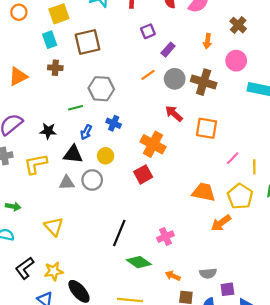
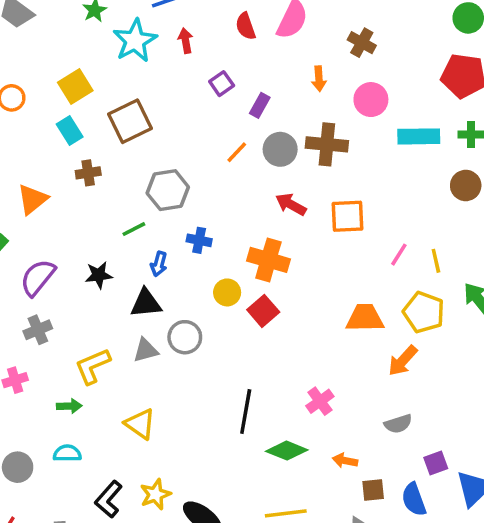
yellow circle: (106, 156) -> (227, 292), moved
yellow L-shape: (36, 164) -> (93, 366), moved
gray semicircle: (208, 273) -> (398, 424), moved

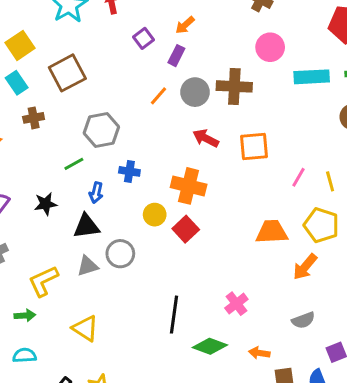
orange arrow: (319, 79) -> (185, 25), moved, turned 54

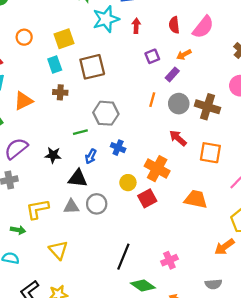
orange line: (158, 96) -> (152, 100), turned -40
orange trapezoid: (272, 232) -> (196, 199), moved

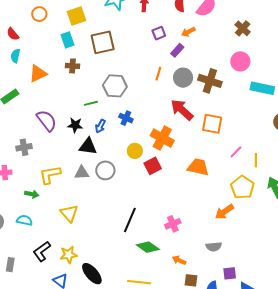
red arrow: (178, 138) -> (182, 110), size x1.4
purple semicircle: (16, 149) -> (47, 121), moved, turned 90
black star: (53, 155) -> (75, 125), moved

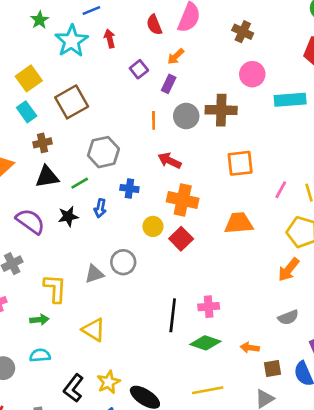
red arrow: (182, 110) -> (170, 161), moved, size x0.7
black triangle: (88, 146) -> (47, 177), moved
yellow L-shape: (50, 175) -> (55, 288), turned 120
pink cross: (173, 224) -> (209, 307), moved, turned 35

